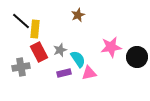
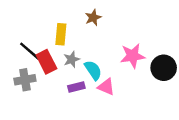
black line: (21, 21) -> (30, 51), moved
yellow rectangle: (35, 29) -> (61, 34), moved
pink triangle: (89, 73) -> (106, 87), turned 35

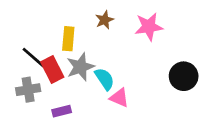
pink star: (133, 56) -> (149, 27), moved
gray star: (72, 59) -> (80, 67), size x1.5
purple rectangle: (76, 87) -> (62, 111), moved

